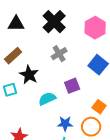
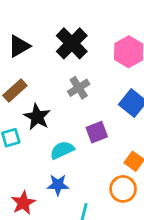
black triangle: (16, 24) -> (19, 46), turned -30
blue star: (65, 124) -> (58, 185), moved

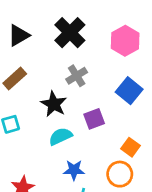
black star: (37, 117) -> (54, 104), moved
blue star: (58, 185) -> (74, 170), moved

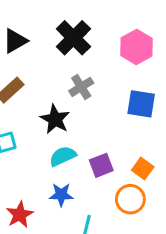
blue square: (129, 91) -> (141, 104), turned -30
purple square: (94, 119) -> (101, 165), moved
blue star: (74, 170) -> (61, 195), moved

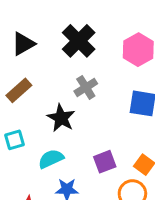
cyan semicircle: (63, 156) -> (51, 159), moved

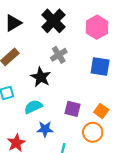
purple square: (105, 162) -> (73, 109), turned 35

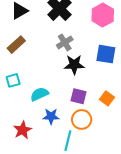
black star: (41, 77) -> (74, 65), moved, turned -30
orange circle: (93, 132) -> (82, 119), moved

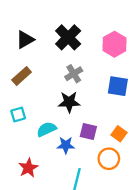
black star: (74, 65) -> (69, 102), moved
blue star: (51, 116) -> (66, 145), moved
orange circle: (82, 119) -> (109, 159), moved

